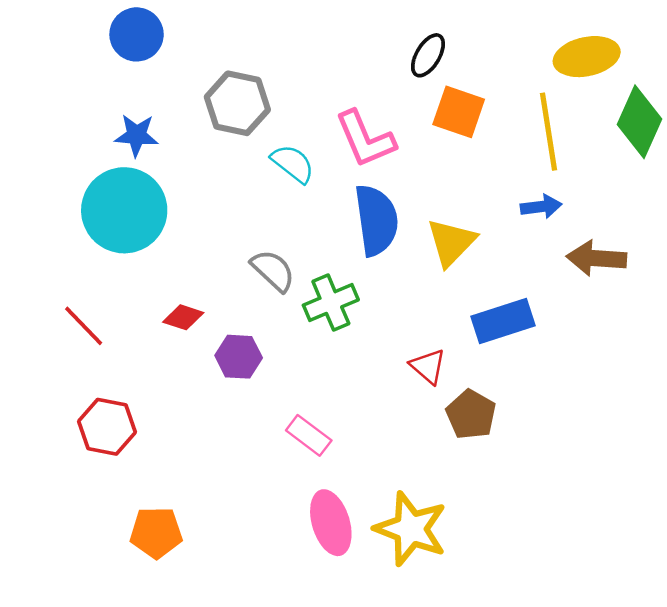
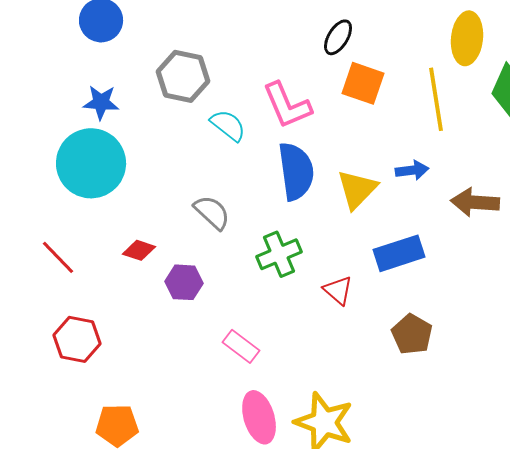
yellow ellipse: (587, 57) -> (467, 38), turned -72
blue arrow: (541, 207) -> (412, 170), moved
green cross: (331, 303) -> (279, 254), moved
brown pentagon: (471, 414) -> (412, 334), moved

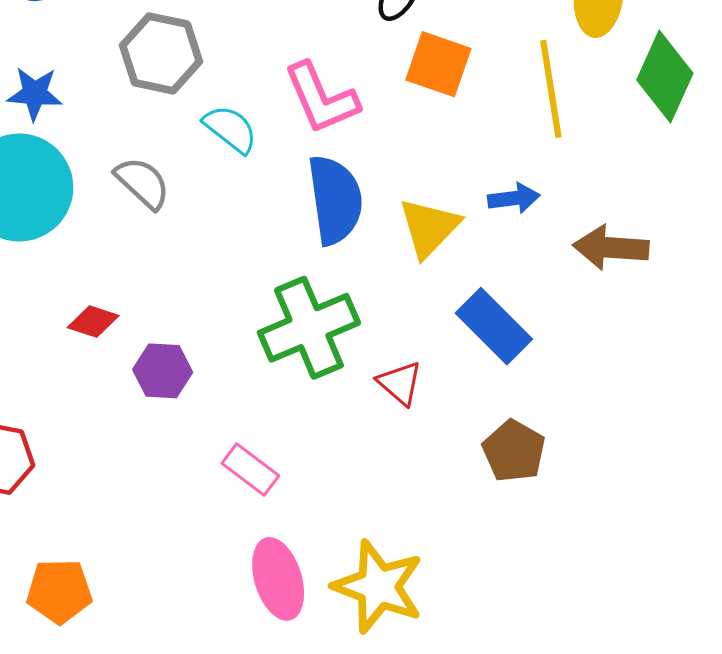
gray semicircle: (212, 212) -> (143, 183), moved
blue rectangle: (399, 253) -> (494, 326), turned 63
green cross: (279, 254) -> (309, 328), size x1.4

